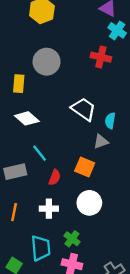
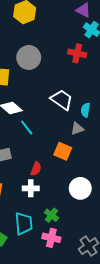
cyan line: (40, 153) -> (27, 128), moved
red semicircle: (55, 177) -> (36, 169), moved
white circle: (89, 203) -> (80, 188), moved

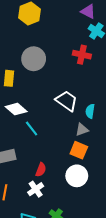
orange square: (63, 151) -> (79, 150), moved
white cross: (31, 188) -> (36, 189), turned -35
white circle: (80, 188) -> (77, 176), moved

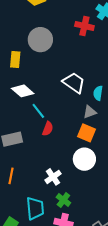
red cross: (82, 55) -> (84, 26), moved
red semicircle: (41, 170) -> (48, 129), moved
white cross: (36, 189) -> (53, 177), moved

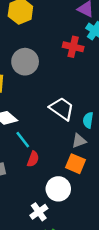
white circle: (84, 159) -> (58, 189), moved

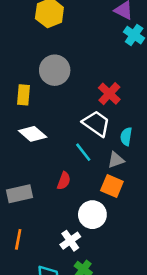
red cross: (73, 47) -> (109, 94), moved, turned 30
cyan line: (23, 140) -> (83, 152), moved

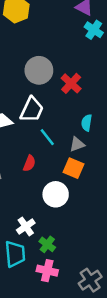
gray circle: (55, 70) -> (39, 70), moved
white trapezoid: (96, 124) -> (32, 110), moved, turned 80
white cross: (70, 241) -> (26, 227), moved

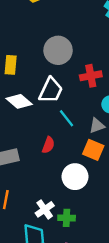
red cross: (71, 83) -> (91, 76), moved, turned 36
green cross: (47, 244) -> (67, 218), moved, turned -35

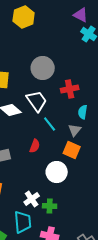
white trapezoid: (51, 90) -> (37, 101), turned -60
gray triangle: (97, 126) -> (75, 130), turned -32

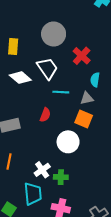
red cross: (70, 89) -> (82, 56), turned -36
cyan line: (50, 124) -> (61, 92), turned -49
gray triangle: (75, 130) -> (87, 98), turned 40

